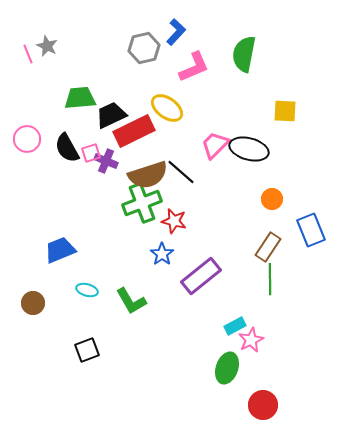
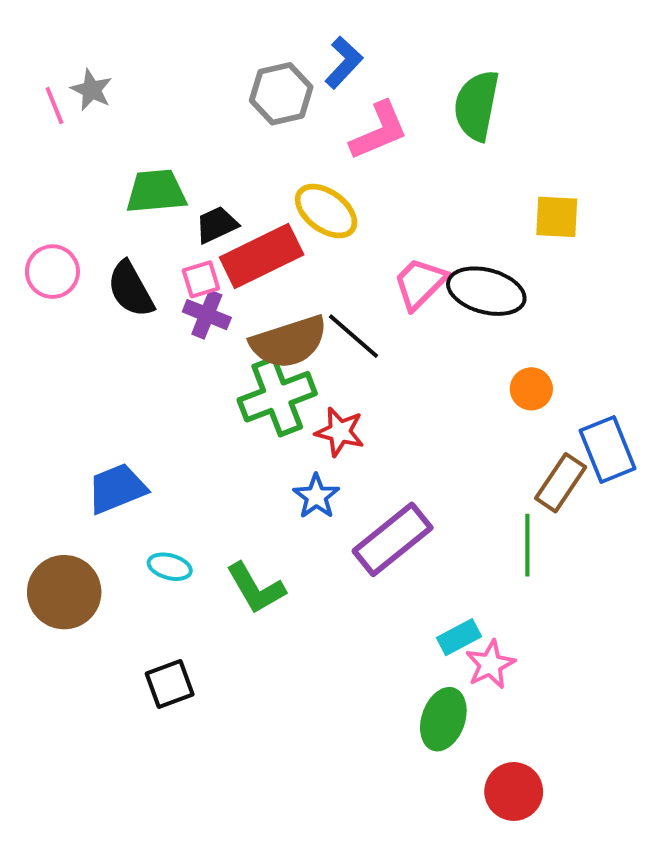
black trapezoid: (111, 115) -> (217, 225), size x0.7
pink square: (91, 153) -> (201, 279), moved
brown rectangle: (268, 247) -> (561, 483), moved
brown circle: (33, 303) -> (64, 592), size x1.6

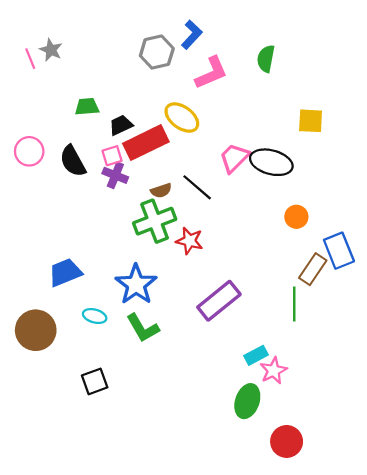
green semicircle: (477, 105) -> (266, 59), size x0.7
green trapezoid: (156, 191) -> (87, 107), size x0.7
brown semicircle: (289, 342) -> (161, 191), size x0.5
blue star: (316, 496) -> (136, 284), moved, size x1.6

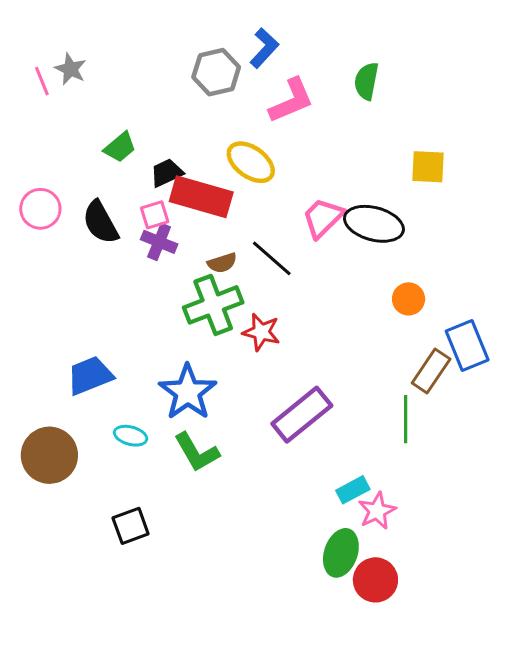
green trapezoid: (87, 107) -> (120, 147), turned 145
red rectangle: (146, 143) -> (201, 197), turned 42
red circle: (287, 441) -> (375, 580), moved

